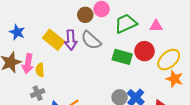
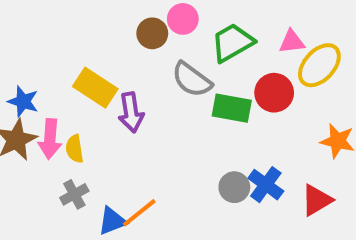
blue star: (17, 32) -> (23, 101), moved
purple arrow: (71, 40) -> (131, 112), moved
gray semicircle: (91, 40) -> (192, 80), moved
yellow ellipse: (169, 60) -> (319, 65), moved

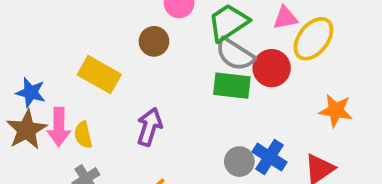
brown circle: (152, 33) -> (154, 41), moved
gray semicircle: (192, 80) -> (235, 54), moved
purple arrow: (131, 112) -> (149, 127), moved, turned -150

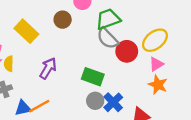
pink triangle: (285, 18) -> (156, 64), moved, turned -35
green rectangle: (232, 86) -> (93, 77), moved

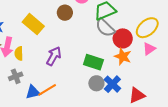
orange star: (158, 85) -> (123, 57), moved

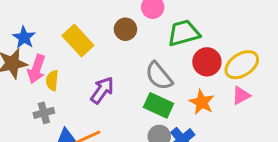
gray semicircle: (105, 28) -> (159, 76), moved
red circle: (123, 38) -> (207, 62), moved

